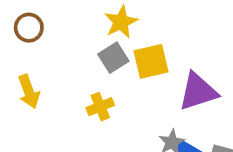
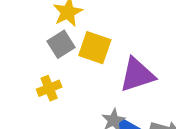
yellow square: (151, 61) -> (95, 48), turned 32

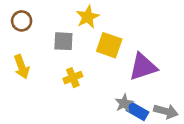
gray square: (61, 44) -> (63, 41), moved, turned 35

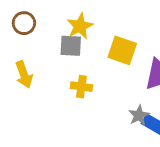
yellow star: (88, 17) -> (80, 26), moved
yellow cross: (73, 78) -> (81, 87), turned 30

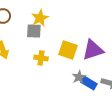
yellow square: (122, 50) -> (68, 50), moved

